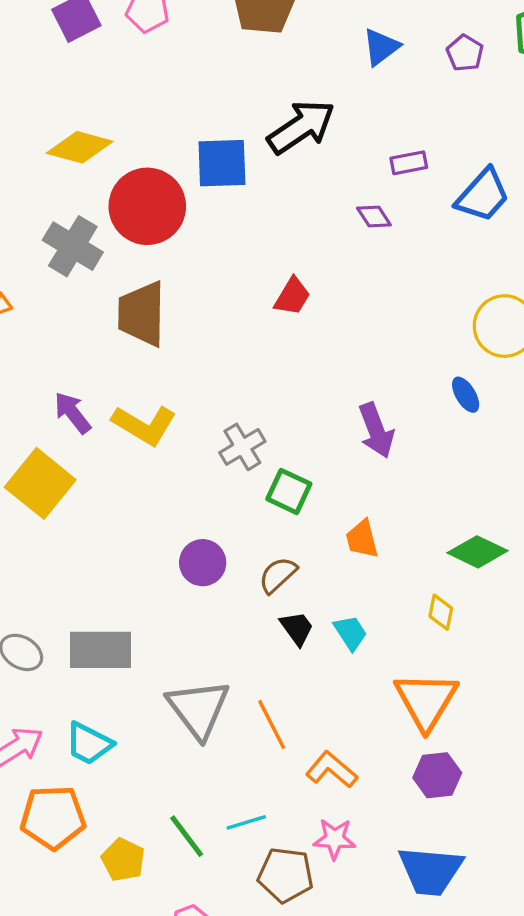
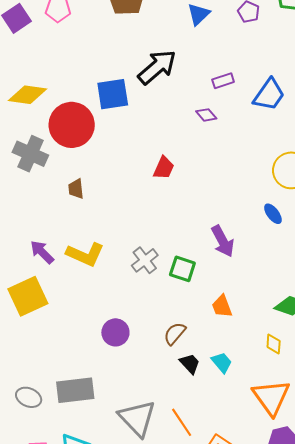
brown trapezoid: (142, 314) -> (76, 189), size x0.5
yellow square: (40, 483) -> (28, 296), turned 33
green square: (289, 491) -> (182, 269), moved
purple circle: (203, 563) -> (115, 332), moved

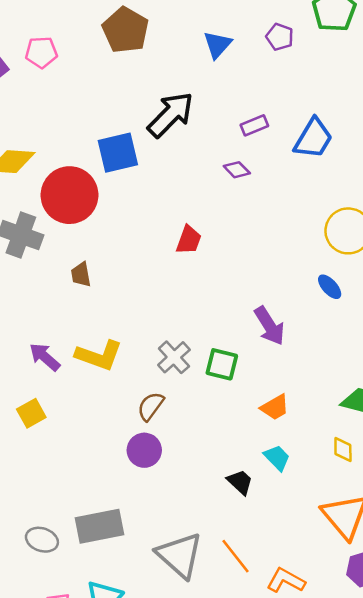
yellow square: (28, 296) -> (31, 413), size x0.6
orange trapezoid: (222, 306) -> (275, 407), turned -95
brown semicircle: (175, 334) -> (151, 406), moved
cyan trapezoid: (222, 362) -> (277, 458), moved

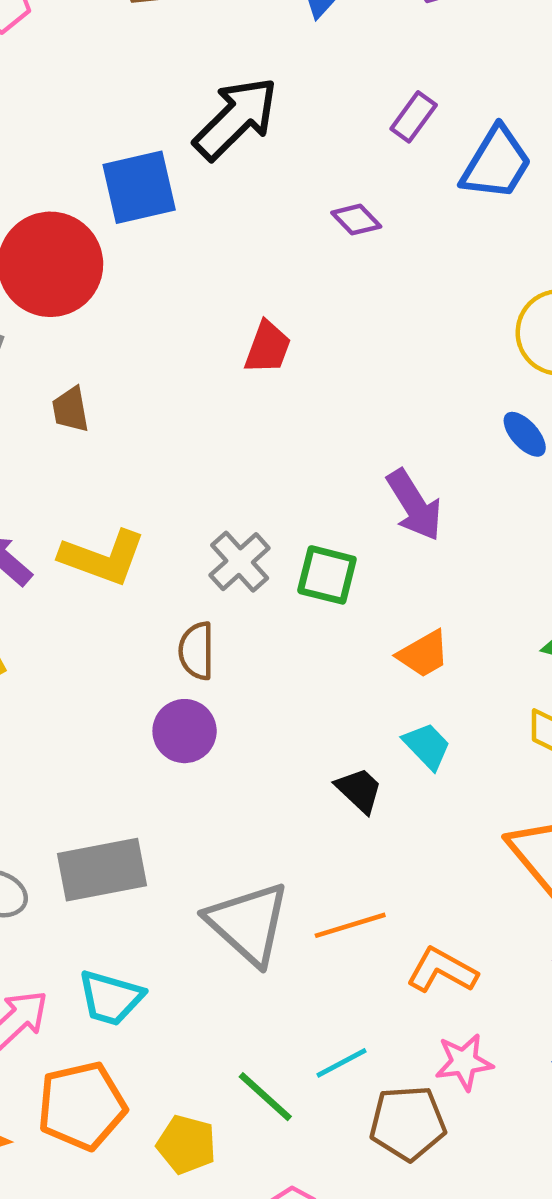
purple rectangle: (254, 125) -> (414, 117), moved, turned -32
brown semicircle: (151, 406) -> (196, 651), turned -36
orange line: (235, 556) -> (350, 925), turned -69

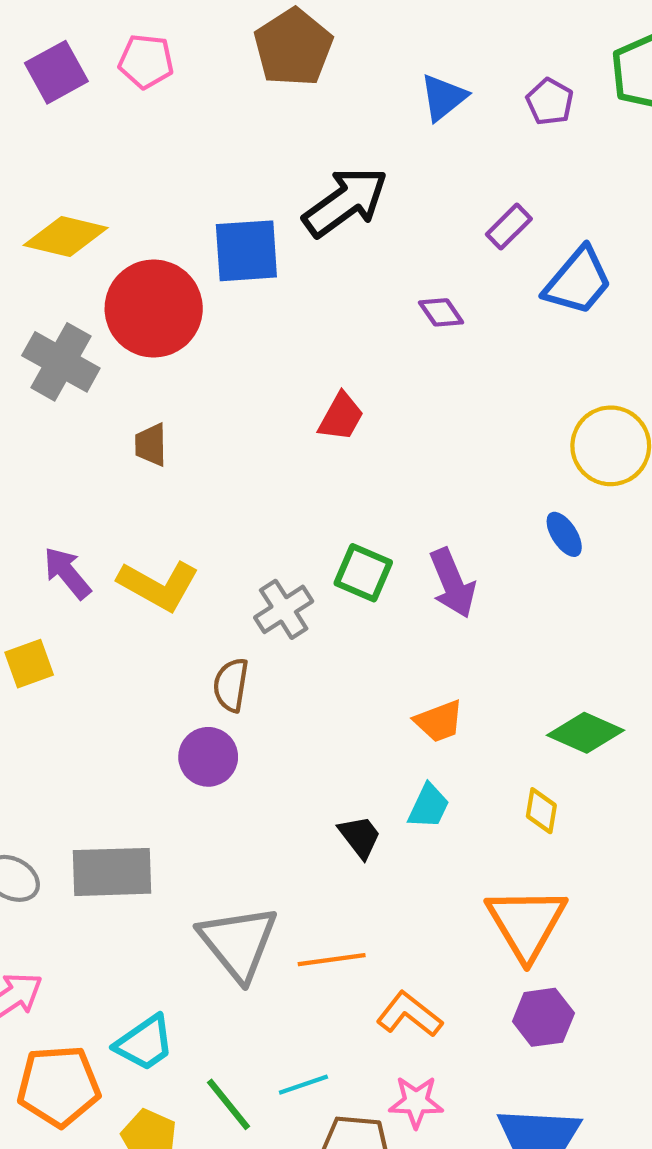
green square: (327, 575) -> (363, 573), moved
cyan trapezoid: (427, 746) -> (429, 806), turned 60
cyan trapezoid: (111, 998) -> (145, 1043), moved, turned -60

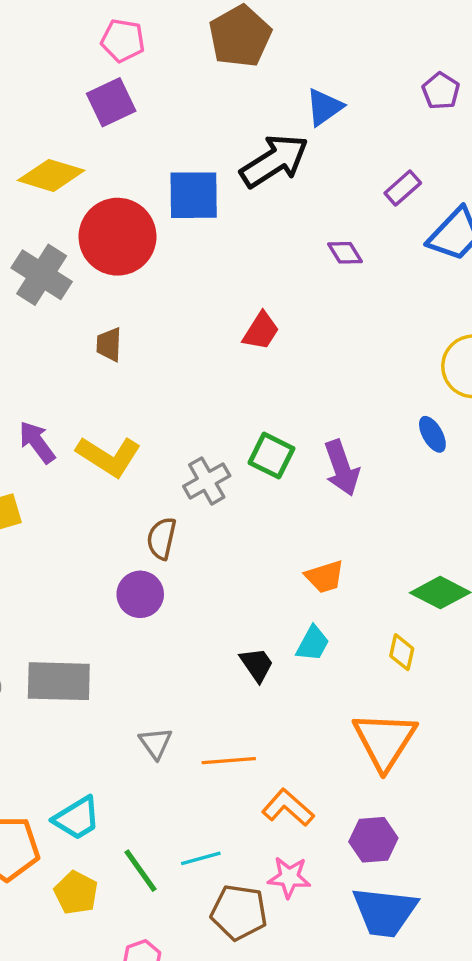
purple square: (56, 72) -> (111, 102), moved
blue triangle: (443, 97) -> (324, 107), moved
gray triangle: (238, 943) -> (156, 743), size x0.5
purple hexagon: (543, 1017) -> (373, 840), moved

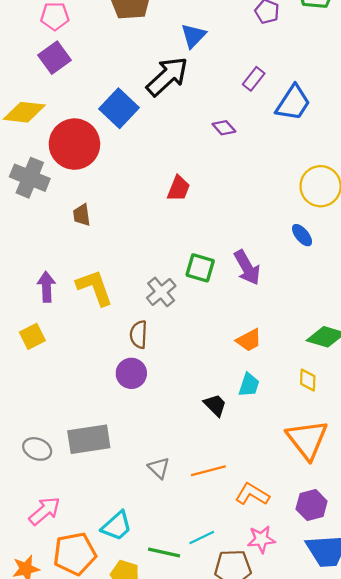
blue square: (194, 195) -> (119, 108), turned -36
purple arrow: (37, 442) -> (46, 287), turned 44
yellow L-shape: (109, 456) -> (95, 288), turned -132
green line: (140, 871) -> (164, 552), turned -32

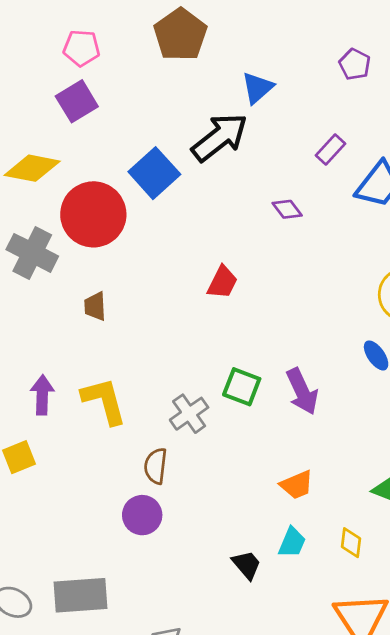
yellow diamond: (308, 380) -> (351, 543), moved

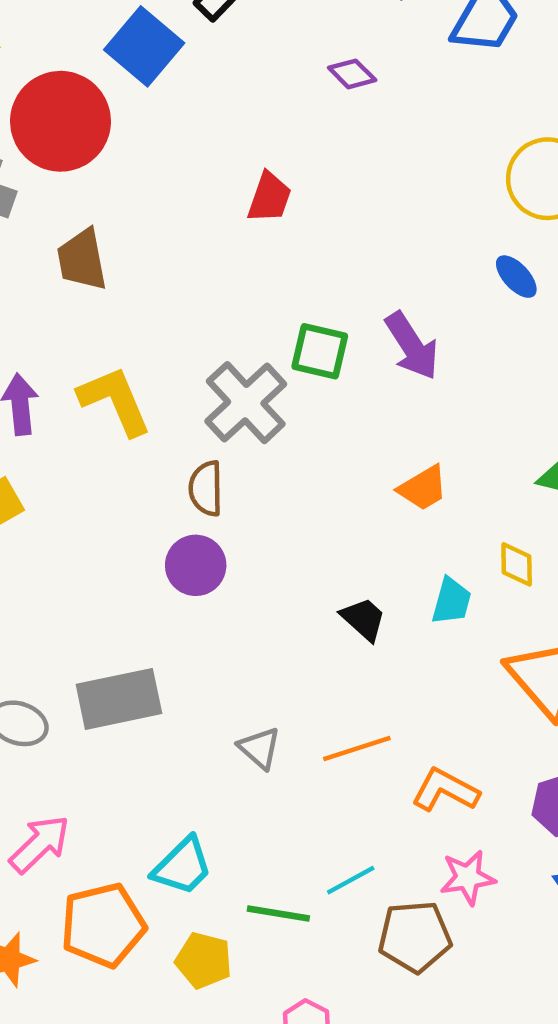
brown trapezoid: (95, 306) -> (82, 260), size x1.4
gray cross: (189, 414) -> (246, 403), size x1.4
cyan trapezoid: (292, 542) -> (451, 601), moved

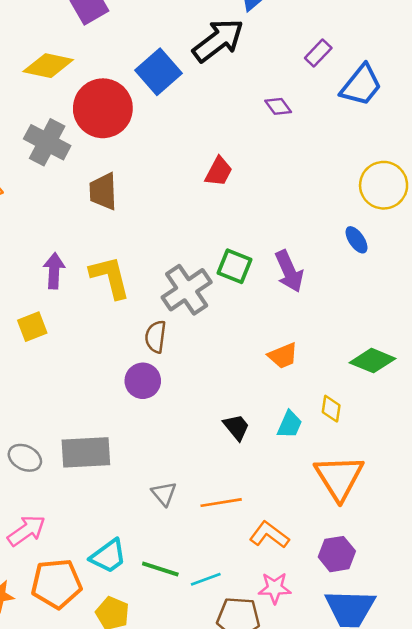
green line: (278, 913) -> (160, 569), moved

